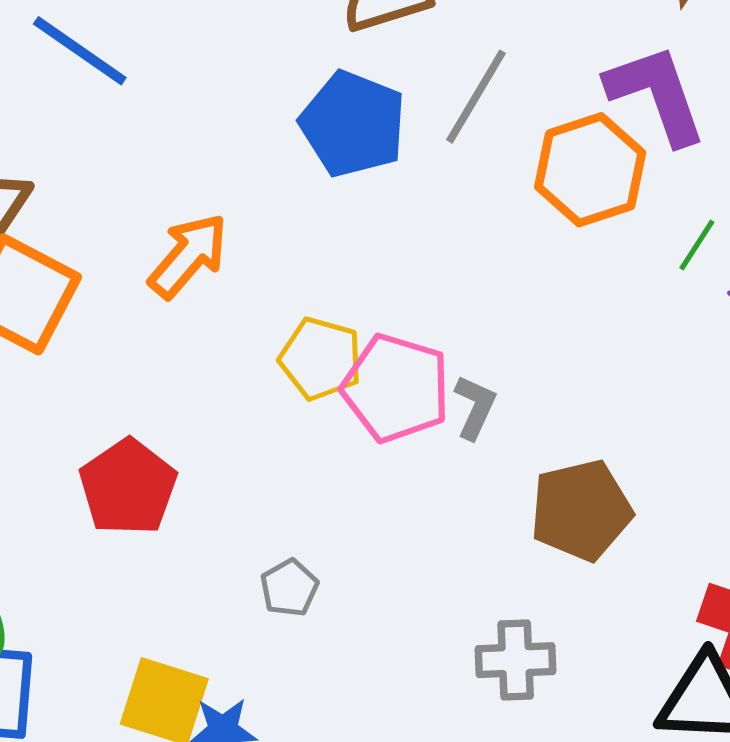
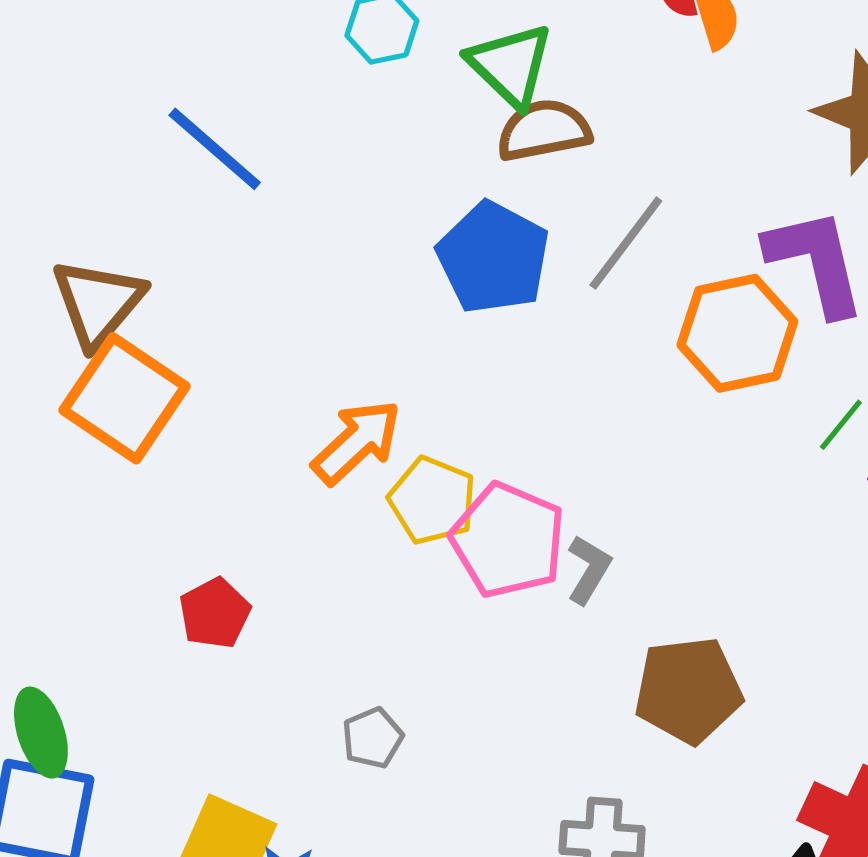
orange arrow: (188, 256) -> (357, 442), moved
red pentagon: (128, 487) -> (215, 613), size x0.7

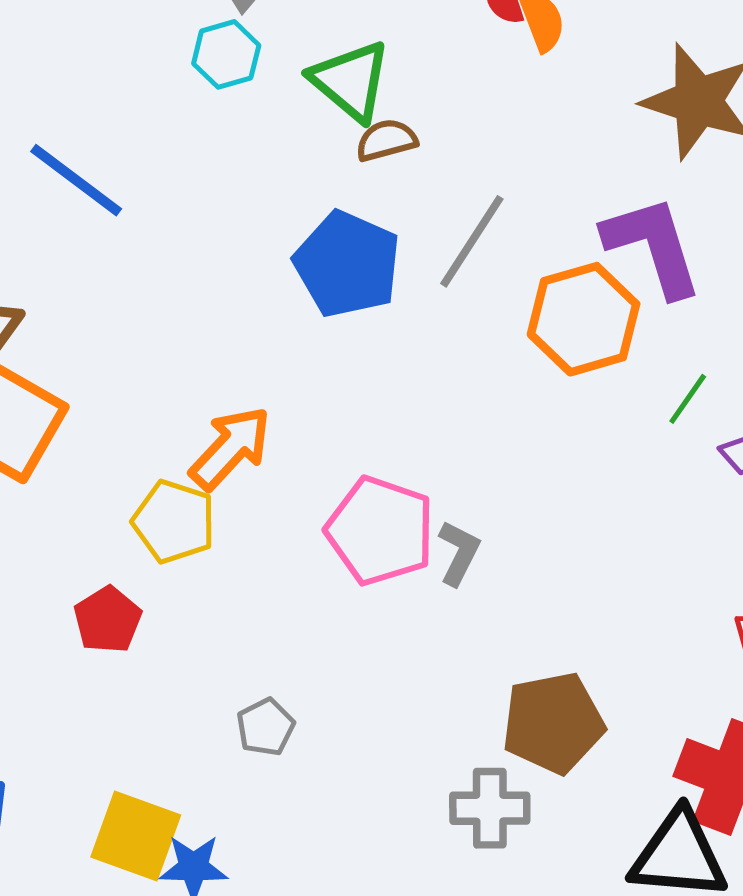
brown semicircle: (544, 130) -> (386, 140), size x0.7
yellow pentagon: (432, 500) -> (174, 522), moved
brown pentagon: (688, 690) -> (553, 723), moved

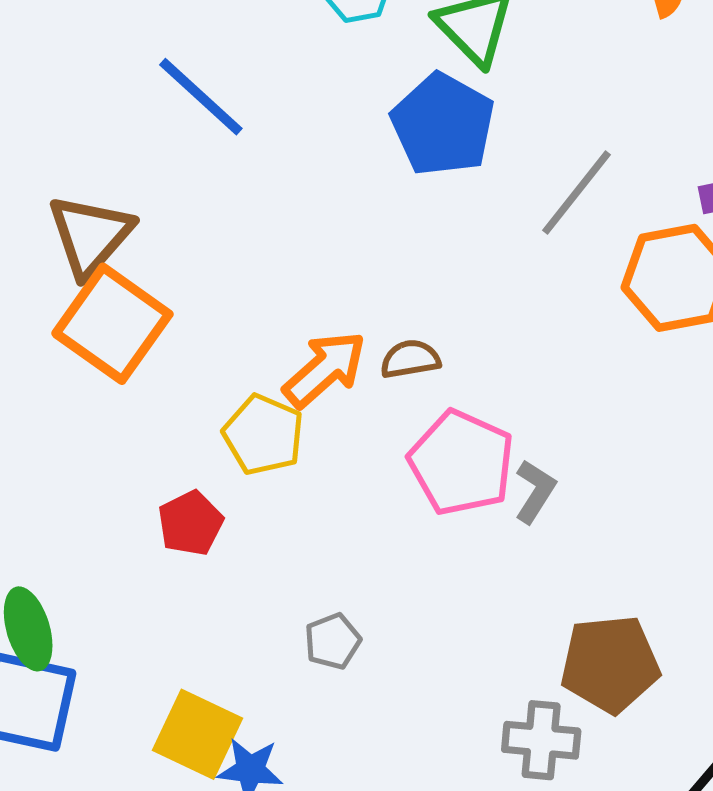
brown semicircle: (386, 140) -> (410, 359), moved
blue pentagon: (347, 264) -> (443, 125), moved

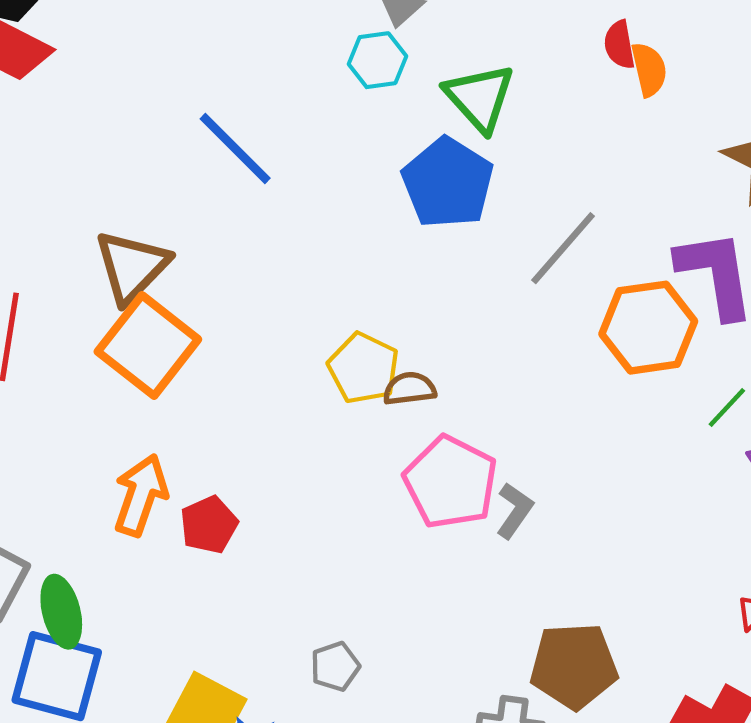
orange arrow: (325, 369) -> (141, 495), moved, turned -32
yellow pentagon: (263, 435) -> (363, 368), moved
gray pentagon: (333, 641) -> (335, 666), moved

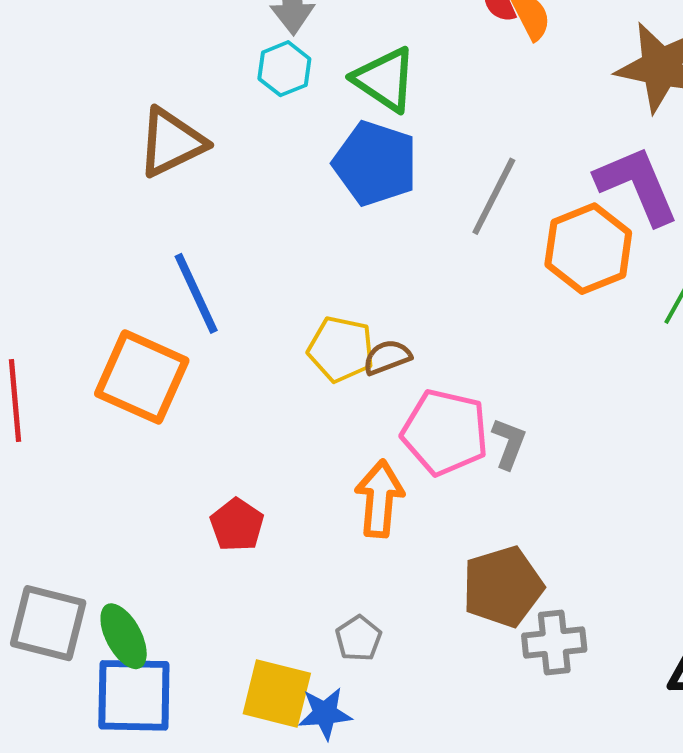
blue line: (235, 149) -> (196, 293), moved, turned 34
brown triangle: (132, 267) -> (172, 142), moved, turned 34
orange arrow: (141, 495) -> (380, 499), moved
gray pentagon: (335, 666) -> (359, 638), moved
brown pentagon: (574, 666) -> (503, 587), moved

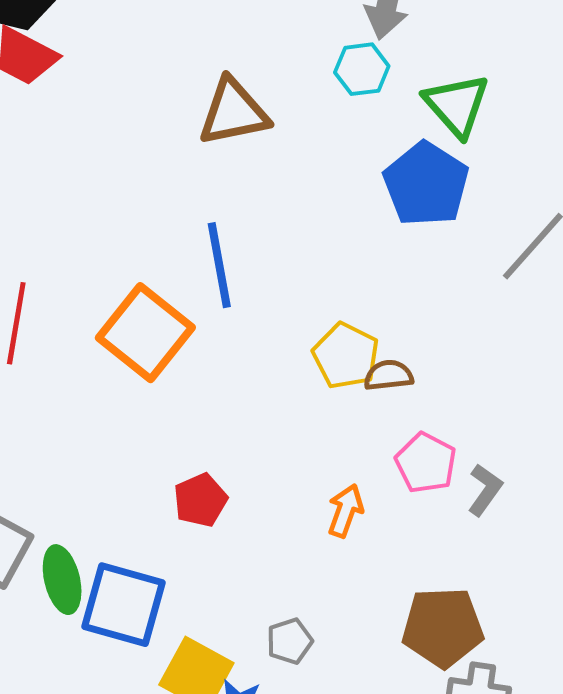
pink pentagon: (445, 432) -> (426, 463), size x0.7
orange arrow: (380, 499) -> (345, 511), size x0.7
blue square: (134, 695) -> (123, 605), moved

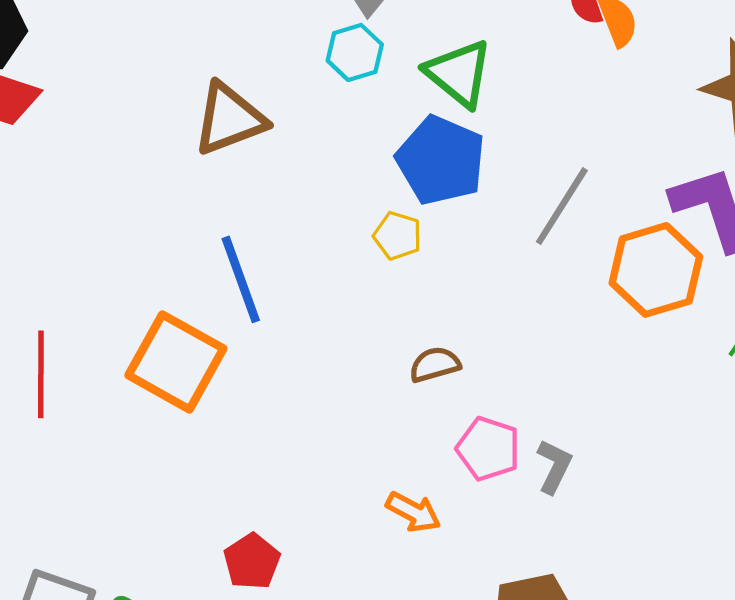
yellow pentagon: (346, 356) -> (398, 236), moved, size x0.7
red pentagon: (200, 500) -> (252, 561), moved
orange arrow: (345, 511) -> (413, 512), turned 108

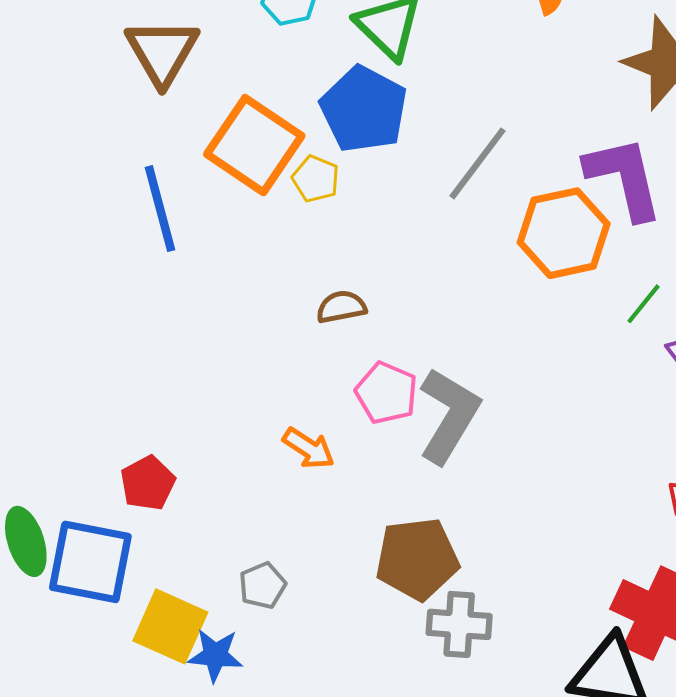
brown triangle: (229, 119) -> (162, 52), turned -44
orange square: (176, 362) -> (254, 145), moved
gray L-shape: (554, 466) -> (449, 415), size x1.8

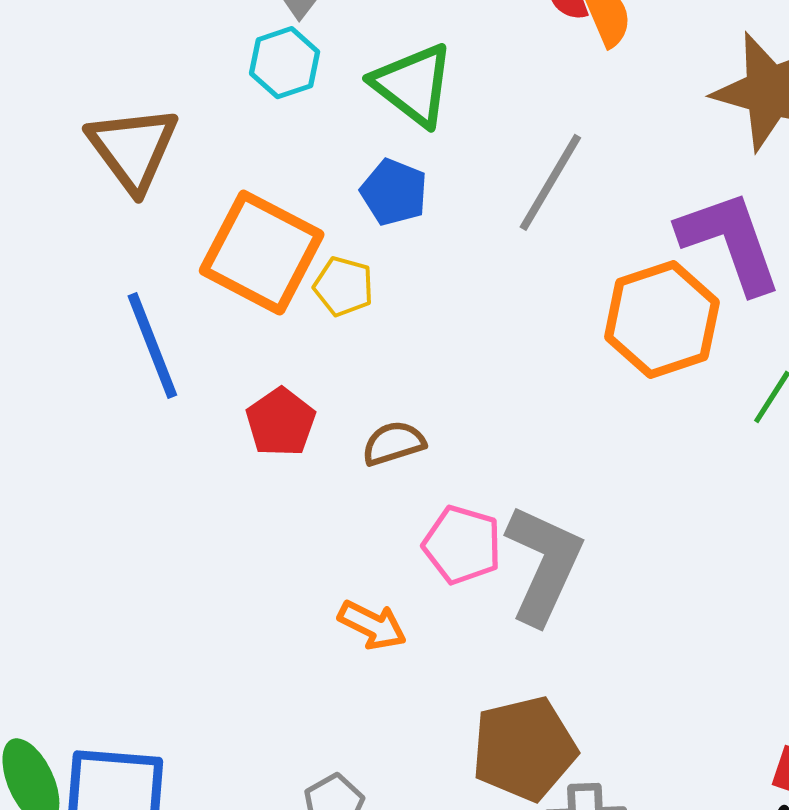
blue pentagon: (364, 109) -> (394, 192), size x0.6
gray line: (478, 163) -> (550, 182), moved
red pentagon: (148, 483) -> (281, 422), moved

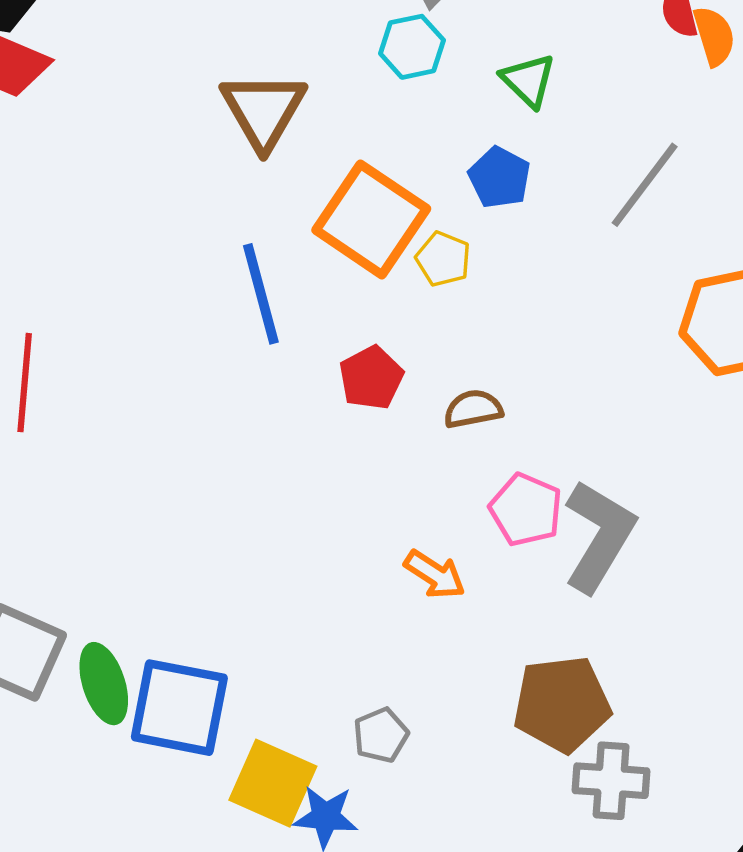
green triangle: (413, 85) -> (528, 80), size x0.7

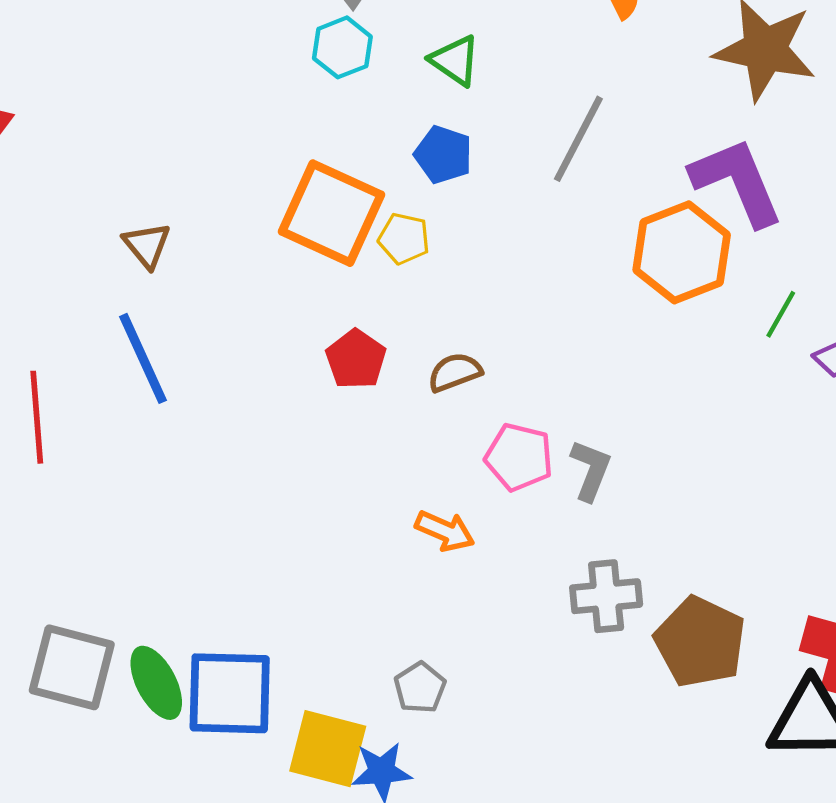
brown triangle: (263, 110) -> (147, 245), moved, size x0.6
blue line: (261, 294) -> (143, 358), moved
gray L-shape: (599, 536) -> (591, 470), size x0.6
brown pentagon: (562, 704) -> (700, 642), moved, turned -30
gray cross: (611, 781) -> (606, 596), moved

